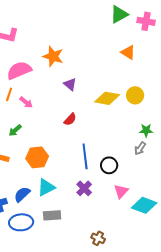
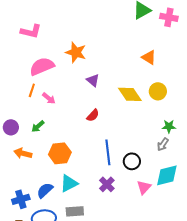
orange triangle: (128, 52) -> (149, 57), moved
yellow diamond: (107, 98) -> (130, 94), turned 45
cyan diamond: (144, 205) -> (167, 175), moved, turned -35

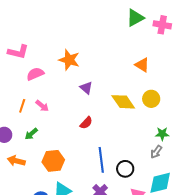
pink L-shape: (31, 31) -> (18, 52), moved
pink semicircle: (42, 66) -> (35, 74), size x0.7
orange line: (32, 90) -> (22, 106), moved

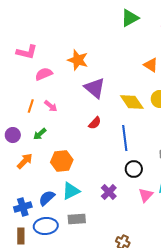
green triangle: (135, 18) -> (130, 18), moved
purple triangle: (86, 88) -> (95, 88), size x1.6
blue line: (101, 160) -> (125, 138), moved
orange arrow: (16, 161) -> (25, 161), turned 120

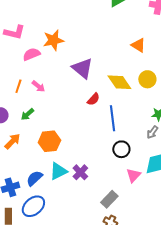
orange star: (78, 60) -> (53, 40), moved, turned -30
red semicircle: (95, 123) -> (93, 99), moved
purple cross: (109, 192) -> (80, 172), moved
gray rectangle: (77, 219) -> (109, 199), moved, turned -42
blue ellipse: (46, 226) -> (33, 206), turned -35

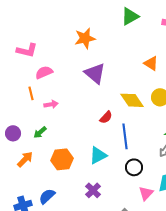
orange star: (53, 40) -> (85, 38), moved
purple triangle: (82, 68) -> (95, 73), moved
orange line: (18, 86) -> (31, 93), moved, turned -32
pink arrow: (38, 86) -> (51, 104), turned -48
cyan triangle: (58, 171) -> (98, 155), moved

